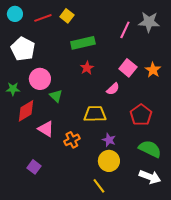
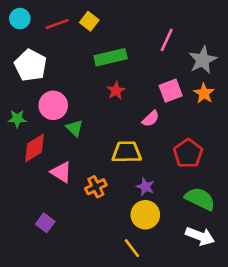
gray star: (149, 22) -> (203, 60), moved, turned -30
pink square: (128, 68) -> (171, 91), turned 30

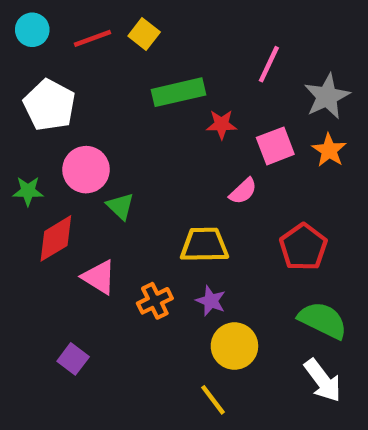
red star: (116, 91) -> (222, 124), moved, turned 30
purple star: (145, 187) -> (211, 301), moved
white arrow: (200, 236) -> (323, 380), turned 32

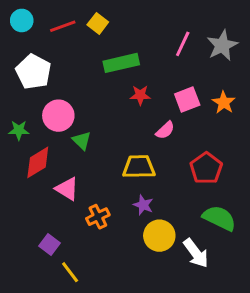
gray star: (327, 96) -> (222, 45), moved
red star: (222, 124) -> (140, 95), moved
orange cross: (155, 301) -> (98, 217), moved
white arrow: (323, 380) -> (196, 253), moved
yellow line: (213, 400) -> (70, 272), moved

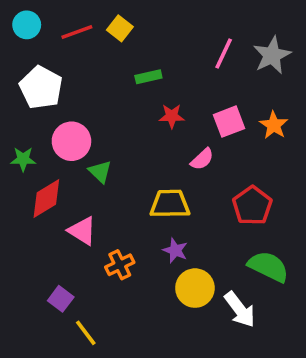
green rectangle: (121, 63) -> (148, 77), size x0.6

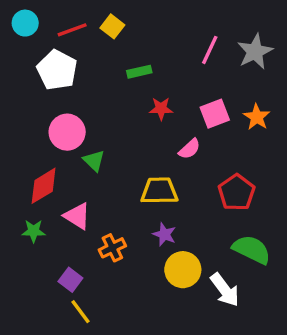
white pentagon: (41, 88) -> (57, 70), moved
green star: (23, 159) -> (34, 231), moved
purple square: (61, 299) -> (70, 280), moved

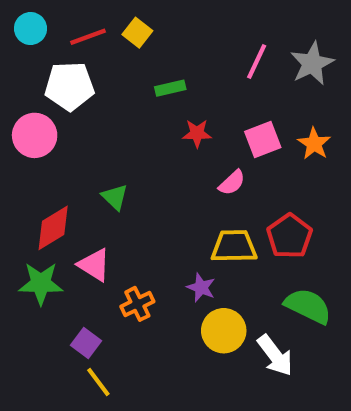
white pentagon: (57, 70) -> (70, 86), turned -30
pink circle: (67, 132) -> (35, 135), moved
yellow trapezoid: (159, 191) -> (234, 246), moved
green star: (34, 231) -> (41, 283), size x1.5

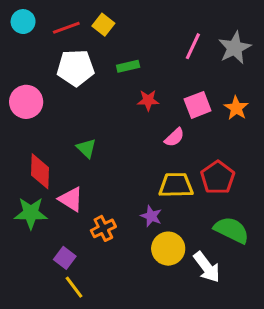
white pentagon: (70, 86) -> (76, 68), moved
red diamond: (53, 228) -> (40, 171), turned -57

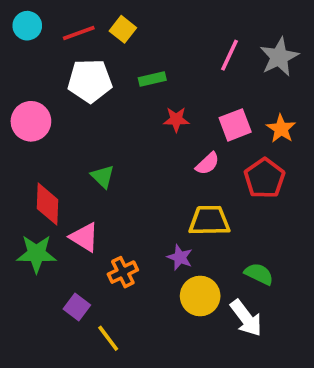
red pentagon: (218, 178) -> (264, 178), moved
green semicircle: (232, 230) -> (259, 274), moved, size x0.7
yellow line: (74, 287) -> (108, 338), moved

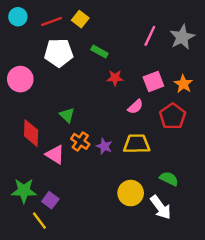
green rectangle: (152, 79) -> (99, 52), turned 42
green star: (36, 254) -> (24, 191), moved
purple star: (180, 257) -> (104, 146), moved
orange cross: (123, 272) -> (80, 141), moved, turned -30
yellow line: (108, 338) -> (39, 221), moved

